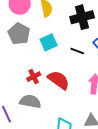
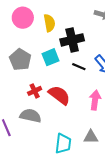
black cross: (82, 17) -> (72, 40), moved
gray pentagon: (19, 34) -> (20, 60), moved

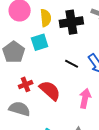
black cross: (72, 40) -> (71, 22), moved
cyan square: (51, 57) -> (40, 42), moved

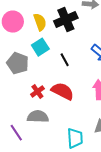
black line: (72, 64) -> (65, 60), moved, turned 48

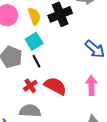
black line: (65, 60) -> (37, 61), moved

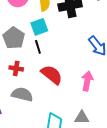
red cross: (30, 86) -> (16, 68), moved, turned 32

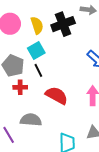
red cross: (16, 68) -> (20, 87), moved

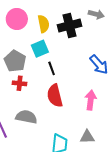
black line: (38, 70) -> (52, 68), moved
red semicircle: (57, 95) -> (55, 96), turned -140

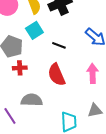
black line: (52, 68) -> (59, 45), moved, turned -40

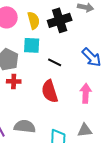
cyan square: (34, 30) -> (32, 45), turned 30
gray semicircle: (32, 100) -> (25, 126), moved

